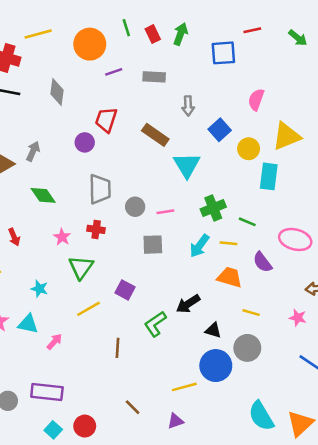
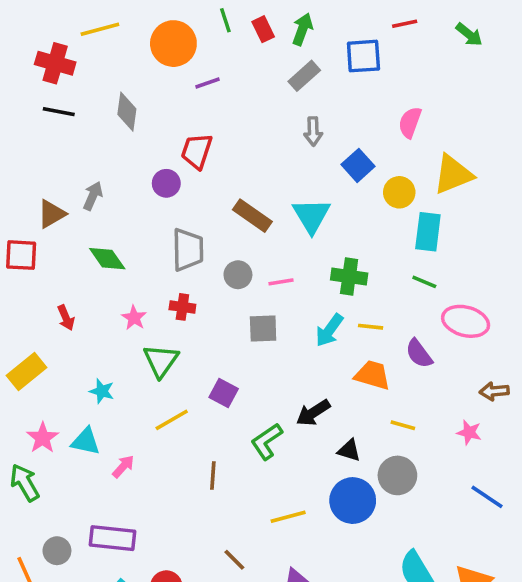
gray rectangle: (154, 77) -> (304, 76), moved, turned -45
brown rectangle: (155, 135) -> (252, 216), moved
green cross: (213, 208) -> (349, 277), turned 30
green line: (247, 222) -> (424, 282), moved
yellow line: (184, 387) -> (288, 517), moved

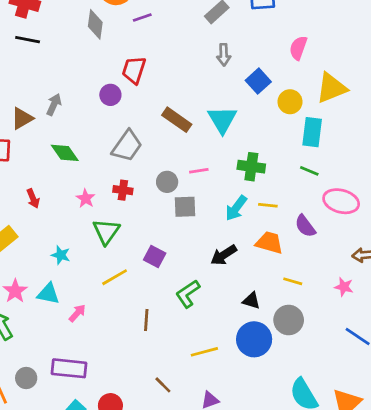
gray diamond: (127, 112) -> (95, 24), moved
gray trapezoid: (188, 250) -> (127, 146), turned 36
gray circle: (238, 275) -> (167, 182), moved
black arrow: (313, 413) -> (224, 255), moved

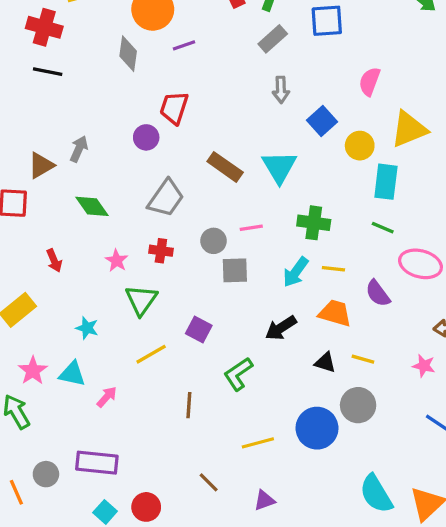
black triangle: (251, 301) -> (325, 362), moved

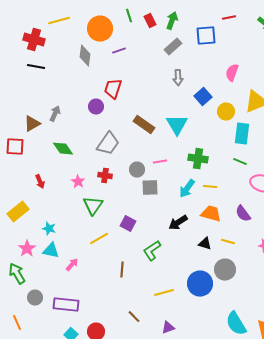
purple semicircle: (378, 293) -> (243, 214), moved
cyan star: (87, 328) -> (49, 229), moved
gray circle: (46, 474) -> (35, 298), moved

